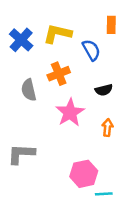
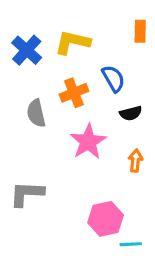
blue semicircle: (91, 50) -> (113, 79), moved

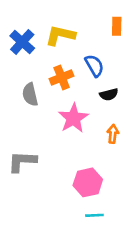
cyan line: (131, 244) -> (94, 215), moved

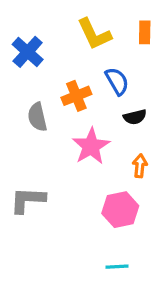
yellow L-shape: (60, 35) -> (94, 34), moved, turned -128
pink hexagon: (88, 182) -> (120, 210), moved

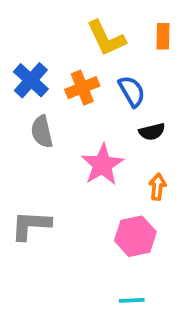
blue cross: (28, 52) -> (31, 80), moved
orange cross: (76, 96) -> (82, 88), moved

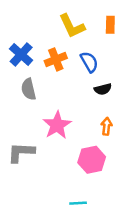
pink star: (102, 165) -> (57, 125), moved
cyan line: (132, 300) -> (78, 203), moved

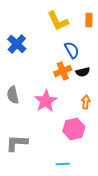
orange cross: (56, 59) -> (63, 71), moved
gray semicircle: (29, 89) -> (13, 95), moved
gray L-shape: (21, 152) -> (17, 143), moved

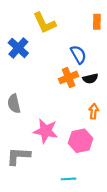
yellow L-shape: (58, 21) -> (45, 23), moved
pink star: (46, 101) -> (46, 131), moved, turned -30

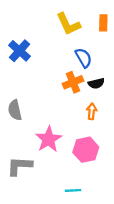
yellow L-shape: (45, 23) -> (68, 24), moved
orange arrow: (94, 111) -> (92, 111), moved
pink star: (46, 131) -> (49, 139), turned 30

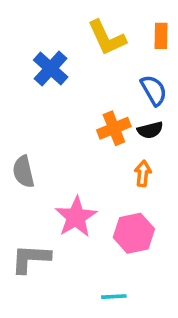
blue cross: (19, 51) -> (51, 68), moved
blue semicircle: (83, 58) -> (154, 90), moved

